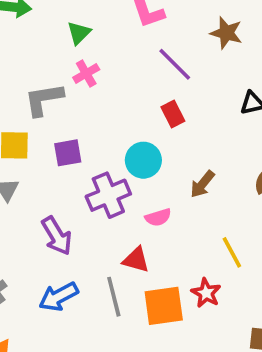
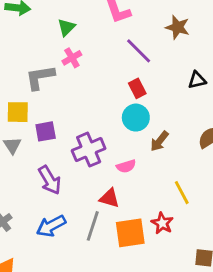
purple square: (68, 153) -> (46, 131), moved
cyan circle: (143, 160) -> (136, 118), moved
gray line: (114, 297) -> (93, 226), turned 32

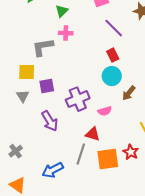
pink cross: (72, 58) -> (66, 33), turned 32
blue arrow: (51, 226) -> (53, 170), moved

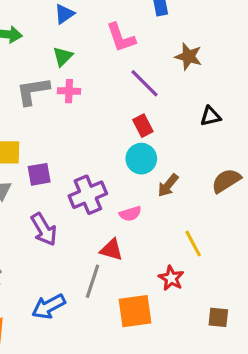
gray L-shape: (43, 47) -> (33, 91), moved
orange square: (108, 159) -> (135, 311), moved

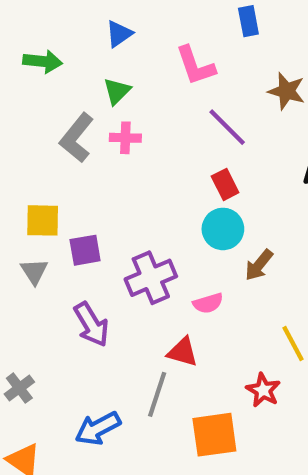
gray L-shape: (33, 91) -> (77, 138), turned -42

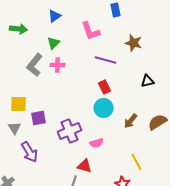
purple line: (227, 127) -> (106, 60), turned -30
brown arrow: (259, 265) -> (130, 121), moved
purple arrow: (91, 324) -> (30, 152), moved

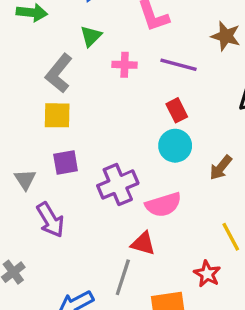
pink cross: (58, 65) -> (125, 65), moved
yellow square: (18, 104) -> (57, 115), moved
pink semicircle: (96, 143) -> (163, 205), size x1.5

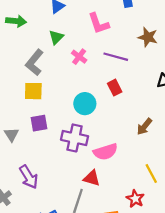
pink cross: (125, 65) -> (79, 57), turned 35
cyan circle: (175, 146) -> (85, 104), moved
purple cross: (118, 184) -> (75, 138), turned 35
purple arrow: (50, 220) -> (29, 177), moved

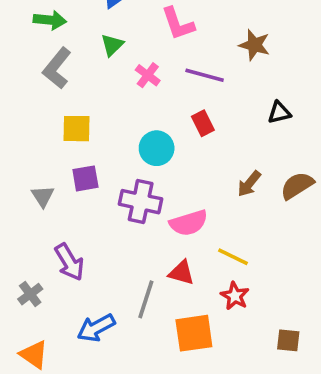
gray L-shape: (34, 62) -> (57, 68), moved
yellow line: (151, 174) -> (233, 257), moved, turned -36
red triangle: (92, 178) -> (181, 273), moved

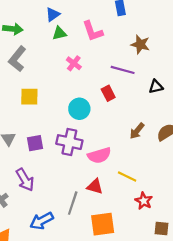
green triangle: (112, 45) -> (59, 33), moved, turned 32
purple line: (205, 75) -> (123, 70), moved
purple square: (85, 178) -> (35, 143), moved
red star: (235, 296) -> (144, 201), moved

